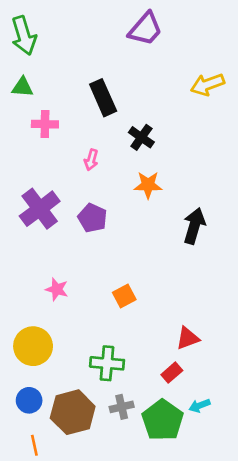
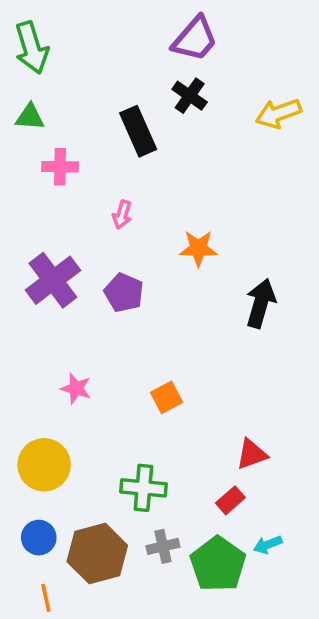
black cross: (141, 137) -> (190, 96), moved

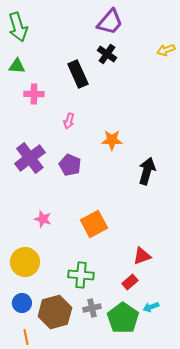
yellow arrow: (278, 113) -> (166, 50), moved, size x0.7
orange square: (167, 397) -> (94, 224), size x1.5

